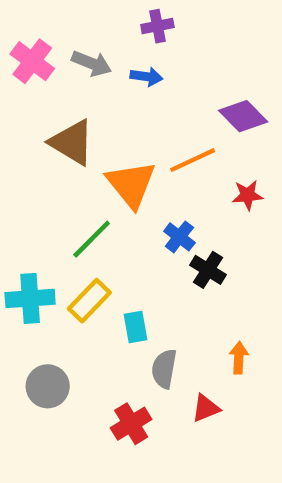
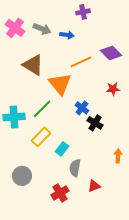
purple cross: (157, 26) -> (83, 12), moved
orange line: (193, 160) -> (81, 62), moved
cyan cross: (30, 298) -> (14, 117), moved
cyan rectangle: (136, 327) -> (62, 149), turned 48
orange arrow: (239, 358) -> (118, 156), moved

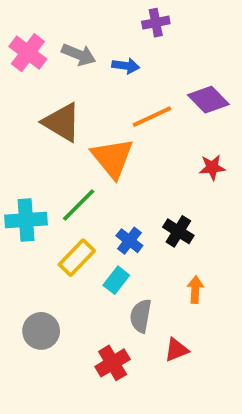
blue cross: (82, 108) -> (129, 241), moved
orange arrow: (118, 156) -> (195, 290), moved

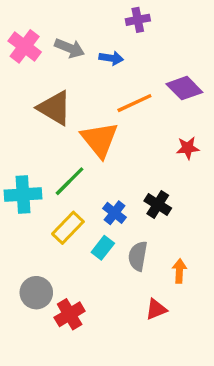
orange arrow: (195, 290) -> (179, 271), moved
gray semicircle: (141, 316) -> (138, 256), moved
red cross: (113, 363) -> (70, 314), moved

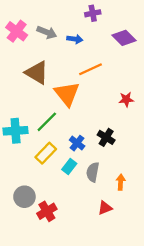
purple diamond: (184, 88) -> (124, 38), moved

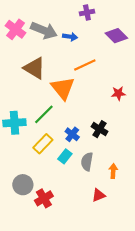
gray arrow: (47, 32) -> (44, 30), size x1.4

